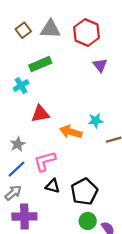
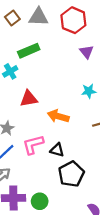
cyan star: (96, 121) -> (89, 91), moved
black triangle: (53, 186) -> (57, 150), moved
green circle: (88, 221) -> (40, 201), moved

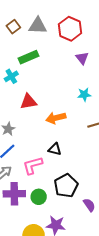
orange arrow: (58, 116) -> (56, 118), turned -30
pink L-shape: (33, 145) -> (33, 165), moved
black pentagon: (71, 174) -> (66, 186), moved

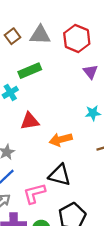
black triangle: (55, 149) -> (60, 175), size x1.5

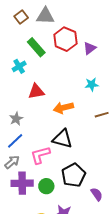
red hexagon: (77, 38) -> (65, 39), moved
green rectangle: (30, 71) -> (36, 47), turned 72
purple triangle: (91, 72) -> (90, 48), turned 32

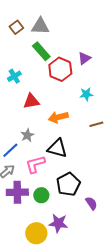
red hexagon: (65, 39) -> (60, 69), moved
green rectangle: (36, 47) -> (41, 51), moved
gray star: (16, 119) -> (27, 135), moved

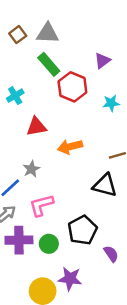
purple triangle: (84, 58) -> (102, 61), moved
cyan star: (86, 94) -> (111, 103), moved
black triangle: (57, 148) -> (105, 185), moved

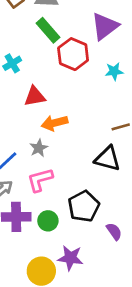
purple triangle: (102, 61) -> (105, 26), size x1.6
orange arrow: (70, 147) -> (55, 123), moved
gray star: (31, 169) -> (39, 148), moved

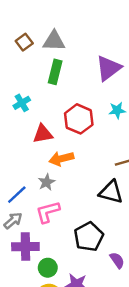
green rectangle: (48, 30) -> (55, 72), turned 55
red hexagon: (73, 54) -> (79, 119), moved
green circle: (48, 221) -> (48, 268), moved

